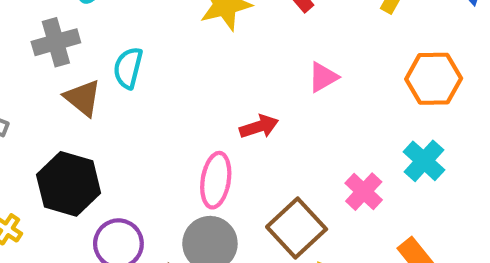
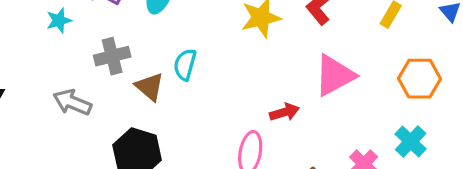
gray cross: (56, 42) -> (112, 56), moved
pink triangle: (323, 77) -> (335, 75), size x1.8

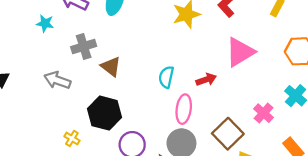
cyan star: (59, 20) -> (45, 23), turned 30
cyan semicircle: (185, 65) -> (166, 77), moved

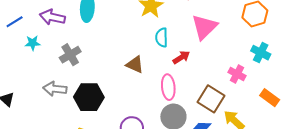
brown triangle: (111, 67) -> (135, 65), moved
cyan semicircle: (166, 77) -> (162, 38), moved
black hexagon: (104, 113) -> (89, 97), moved

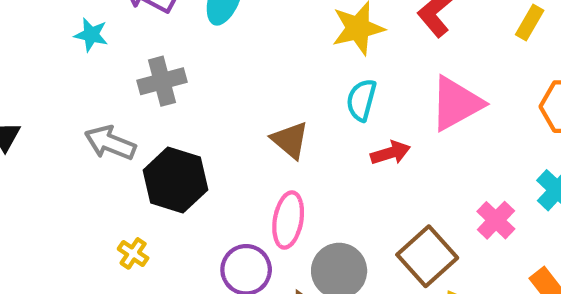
pink ellipse: (168, 87) -> (288, 220), moved

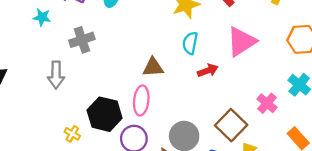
brown triangle: (290, 140) -> (153, 67), turned -40
gray arrow: (110, 143) -> (56, 75), turned -108
black hexagon: (175, 180) -> (105, 114), moved
pink ellipse: (288, 220) -> (141, 100), moved

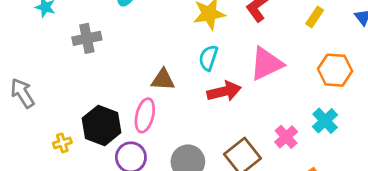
red arrow: (208, 71) -> (224, 91), size x1.4
gray arrow: (56, 75) -> (22, 93), moved, turned 140
yellow cross: (72, 134) -> (62, 143), turned 35

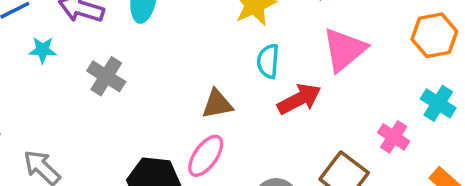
gray cross: (87, 38) -> (106, 76), turned -32
pink ellipse: (145, 115) -> (206, 156), turned 36

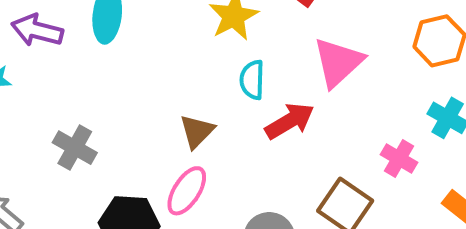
gray cross: (106, 76) -> (75, 148), moved
brown triangle: (217, 104) -> (197, 131), turned -32

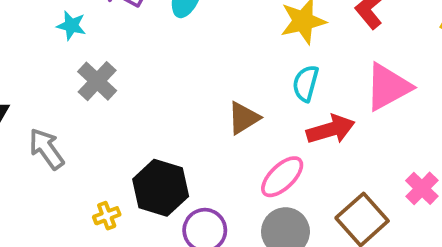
gray cross: (75, 148) -> (97, 81), moved
pink ellipse: (187, 191) -> (282, 177), moved

